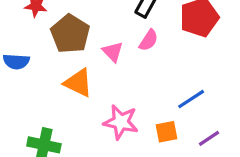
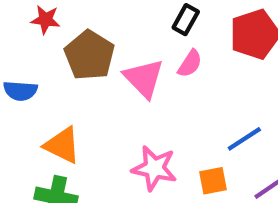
pink triangle: (113, 52) -> (144, 78), size x1.5
orange triangle: (78, 83) -> (62, 145), moved

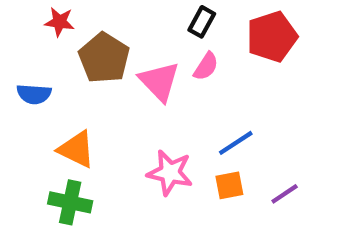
blue line: (244, 139) -> (236, 143), moved

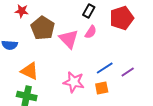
purple line: (285, 194) -> (128, 72), moved

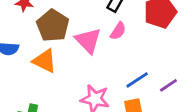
orange triangle: (30, 71) -> (45, 61), moved

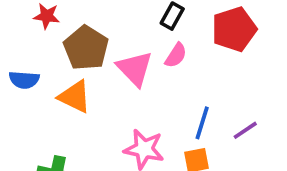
blue line: (137, 80) -> (202, 123), turned -40

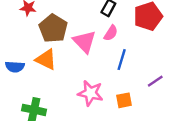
blue semicircle: (24, 80) -> (15, 67), moved
blue line: (202, 123) -> (122, 60), moved

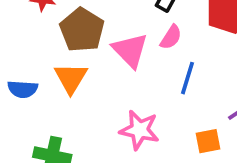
orange triangle: (46, 60) -> (71, 78), turned 35
orange square: (124, 100) -> (208, 141), moved

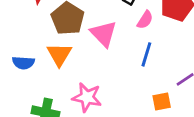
pink semicircle: (171, 37) -> (145, 20), moved
pink star: (139, 130) -> (87, 97), moved

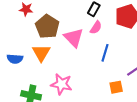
pink semicircle: (145, 20) -> (96, 27), moved

